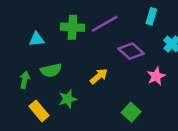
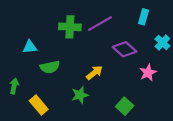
cyan triangle: (37, 39) -> (30, 47), moved
green arrow: (25, 80) -> (14, 86), moved
green star: (68, 99) -> (80, 95), moved

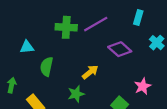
green semicircle: (50, 67) -> (47, 67), turned 114
pink star: (148, 73) -> (143, 86), moved

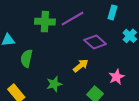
yellow arrow: (90, 72) -> (81, 66), moved

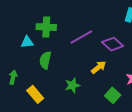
purple line: (73, 19) -> (81, 37), moved
green cross: (45, 22) -> (46, 27), moved

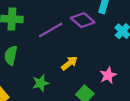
purple diamond: (113, 44) -> (83, 20), moved

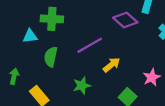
purple line: (51, 30) -> (90, 45), moved

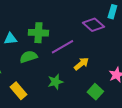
green cross: (52, 19) -> (38, 33), moved
green semicircle: (51, 57) -> (28, 57), turned 60

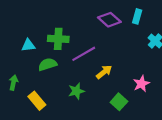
purple diamond: (93, 25) -> (109, 20), moved

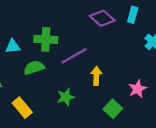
yellow arrow: (104, 72) -> (96, 76), turned -49

